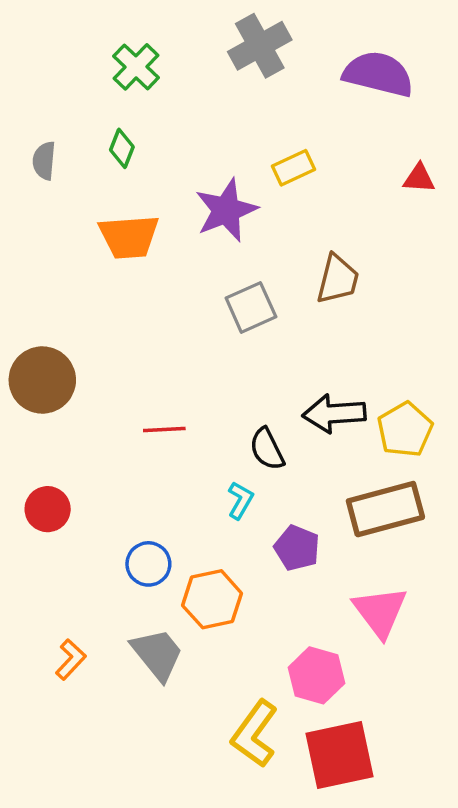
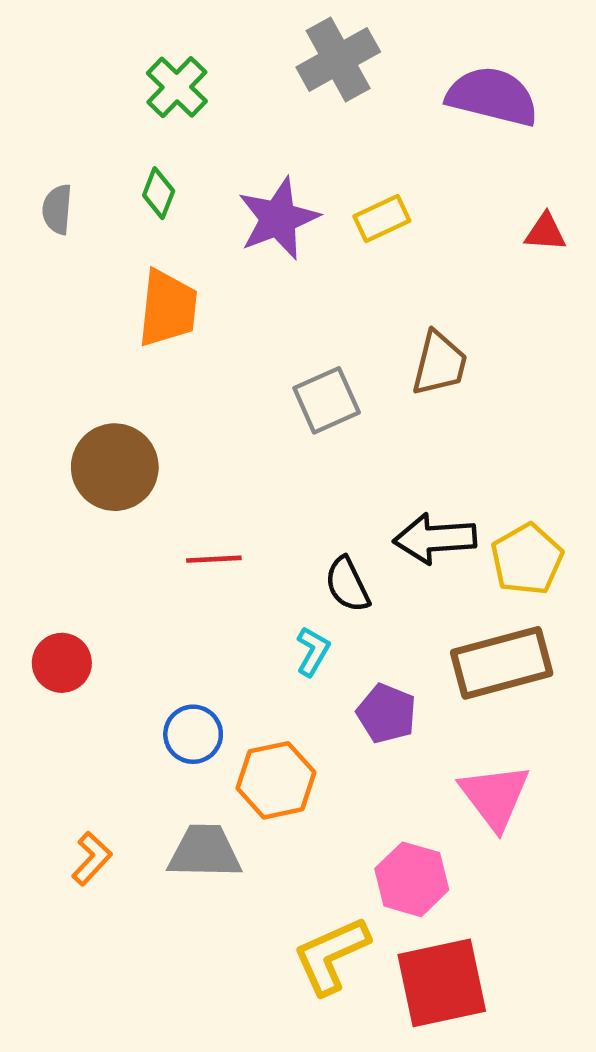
purple star: (226, 210) -> (278, 218), moved
orange trapezoid: (129, 237) -> (168, 308), turned -80
brown circle: (42, 380) -> (115, 467), moved
gray trapezoid: (157, 654) -> (205, 852), turned -50
yellow L-shape: (255, 734) -> (331, 955), turned 30

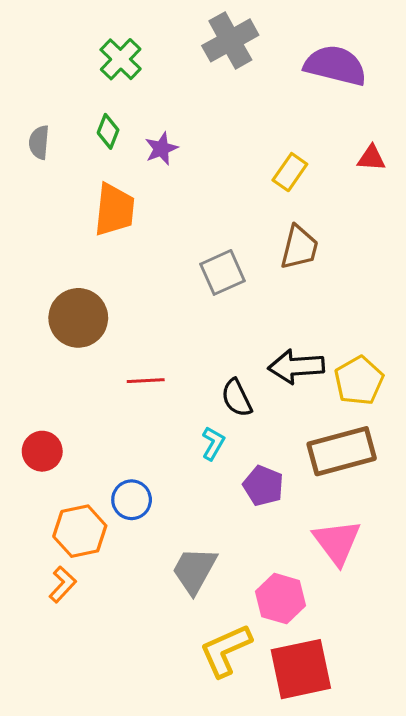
purple star: (278, 218) -> (161, 149), moved, size x0.6
yellow rectangle: (382, 218) -> (290, 172), moved, turned -30
orange hexagon: (276, 780) -> (80, 531), moved
gray trapezoid: (205, 852) -> (194, 570), moved, turned -62

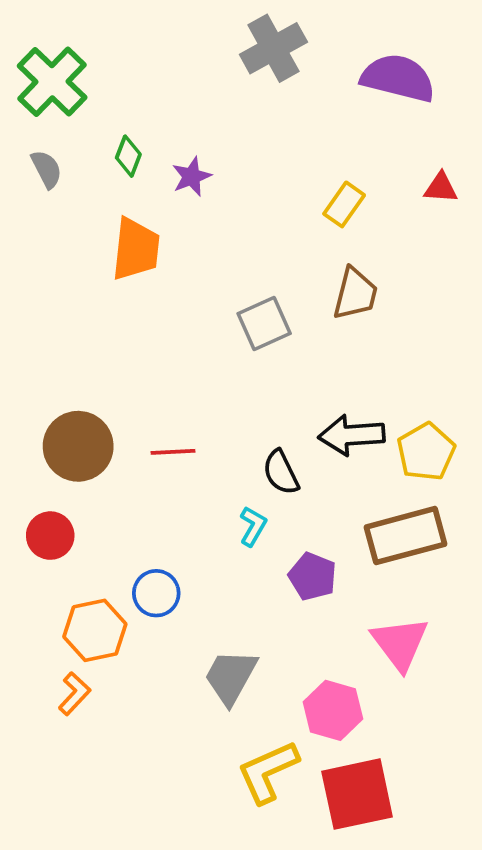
green cross: (121, 59) -> (52, 82), moved, size x1.4
gray semicircle: (39, 142) -> (46, 169), turned 148
brown circle: (78, 318) -> (78, 446), moved

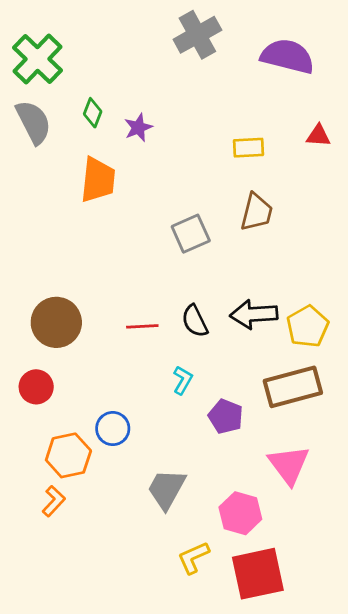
gray semicircle: (46, 169) -> (33, 122), size x1.6
yellow rectangle: (344, 204) -> (248, 148), turned 52
red line: (173, 452) -> (142, 326), moved
black semicircle: (281, 472) -> (195, 321), moved
yellow L-shape: (268, 772) -> (193, 558), size x0.7

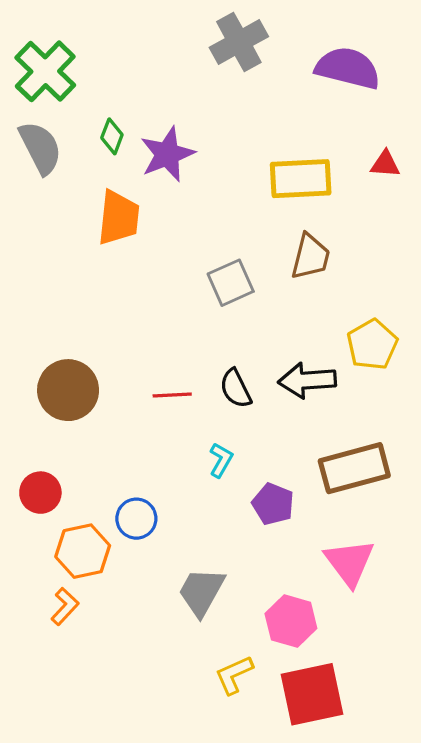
purple star: (138, 127) -> (167, 154), size x1.6
yellow rectangle: (248, 148) -> (301, 179), size x1.6
yellow pentagon: (308, 326) -> (372, 345), moved
red circle: (36, 387) -> (40, 493), moved

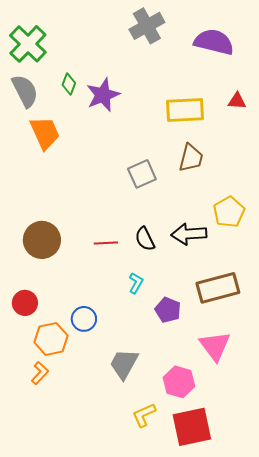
orange trapezoid: (118, 218) -> (45, 133), moved, turned -30

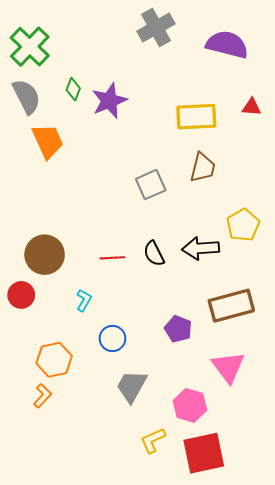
cyan L-shape: (136, 283) -> (84, 300), moved
red circle: (25, 303) -> (21, 295), moved
blue circle: (84, 319) -> (112, 338), moved

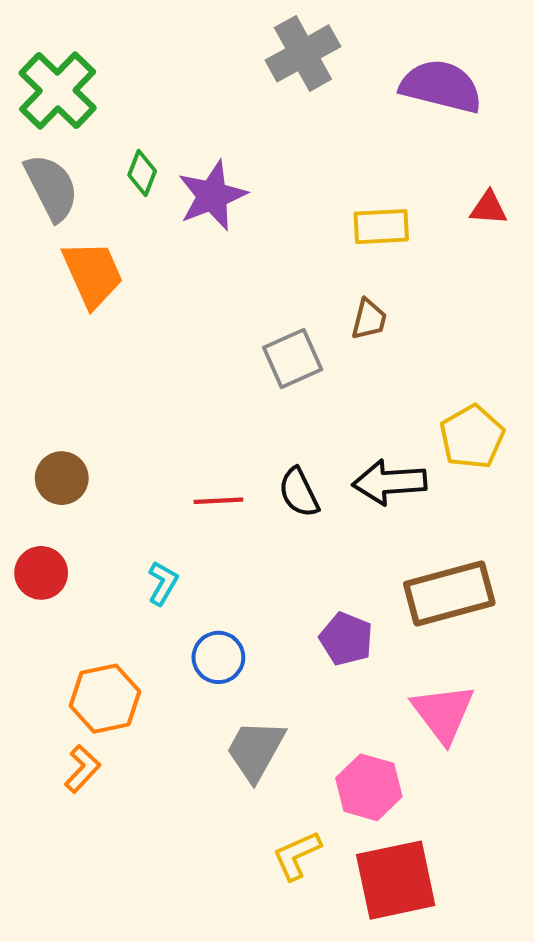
yellow rectangle: (196, 117) -> (381, 227), size x0.7
brown trapezoid: (203, 168) -> (369, 319), moved, size x0.7
brown circle: (45, 255) -> (62, 478), moved, size x0.7

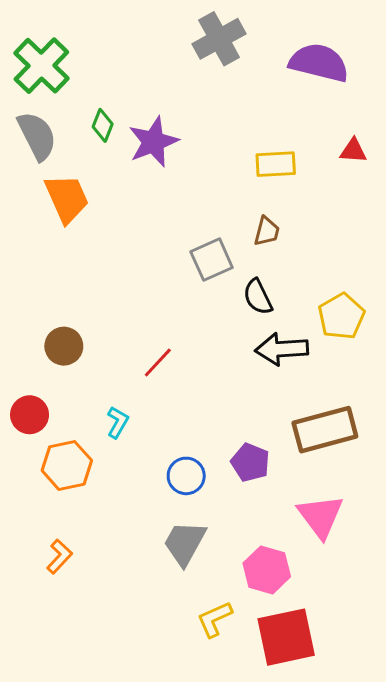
brown circle: (62, 478) -> (64, 346), moved
black semicircle: (299, 493) -> (258, 297), moved
red line: (218, 501) -> (158, 363), turned -44
blue circle: (218, 657) -> (186, 476), moved
orange hexagon: (105, 699) -> (67, 465), moved

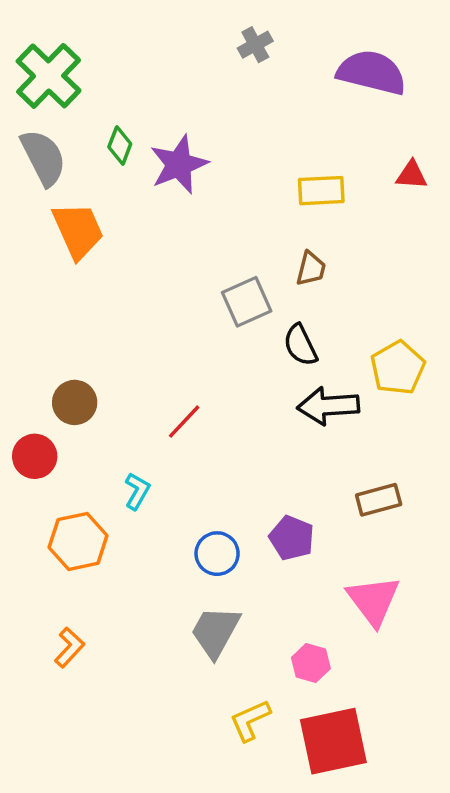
gray cross: (219, 39) -> (255, 45), size x0.6
red circle: (30, 415) -> (35, 456), moved
brown rectangle: (325, 430) -> (379, 500), size x0.6
pink hexagon: (267, 570) -> (311, 663), size x0.7

